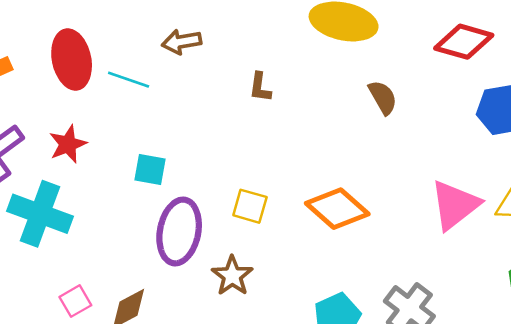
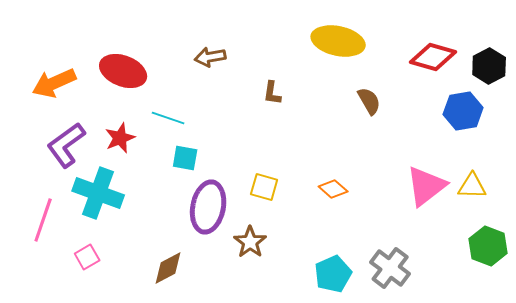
red ellipse: (72, 59) -> (123, 71), turned -57
cyan line: (129, 80) -> (168, 118), moved
orange diamond: (337, 209) -> (333, 189), size x0.6
pink square: (75, 301) -> (87, 257), moved

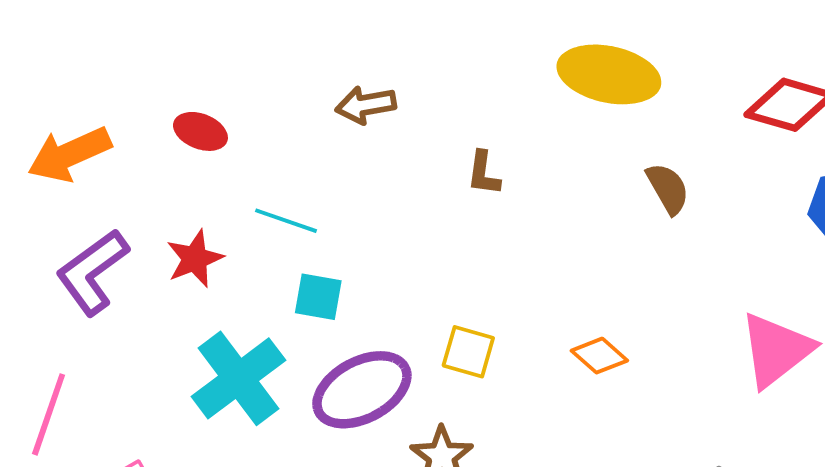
red ellipse: (123, 71) -> (200, 131), size x0.6
cyan cross: (98, 193) -> (238, 378), moved, turned 33
purple ellipse: (208, 207) -> (362, 390), turned 51

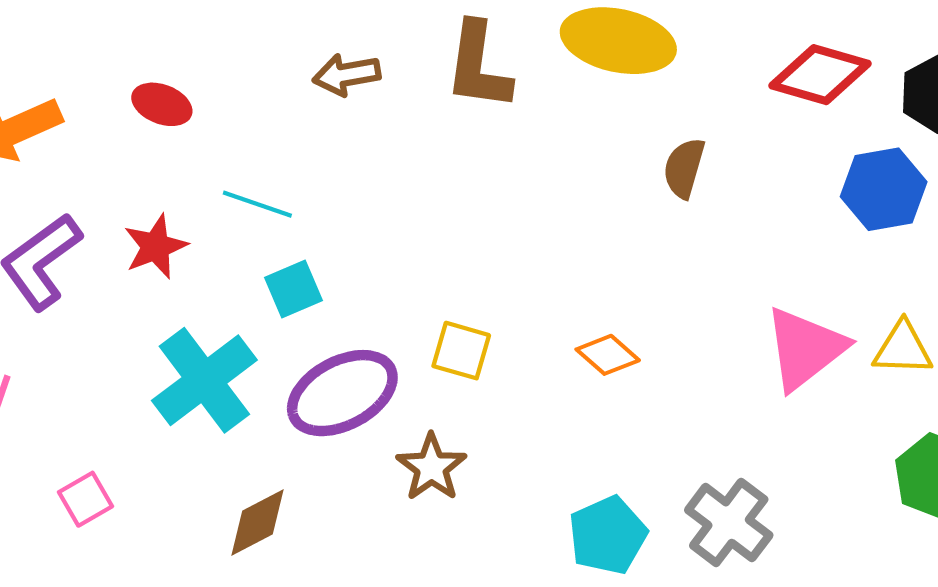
brown L-shape: (484, 173) -> (478, 66), moved, size x1.8
brown semicircle: (668, 188) -> (684, 168), turned -134
cyan square: (318, 297) -> (294, 289), turned -33

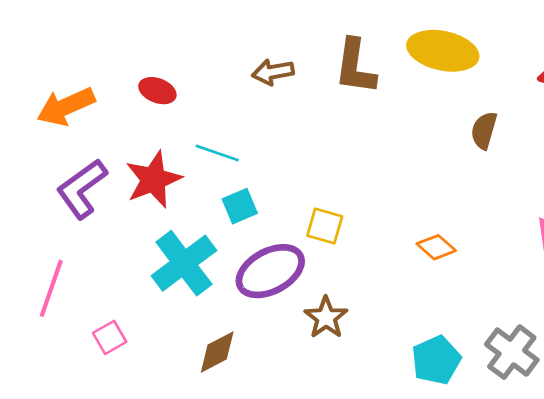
red star: (156, 247) -> (153, 180), size x1.4
yellow square: (461, 351) -> (325, 226), moved

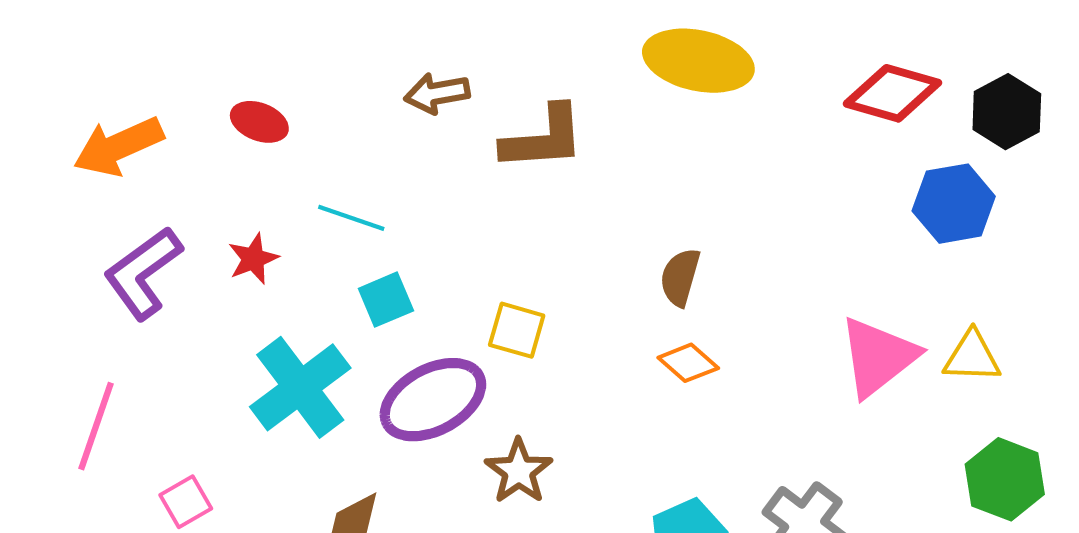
brown L-shape: (355, 67) -> (543, 138), moved, turned -102
brown semicircle: (484, 130) -> (680, 277), moved
red star: (153, 180) -> (253, 259), size x0.6

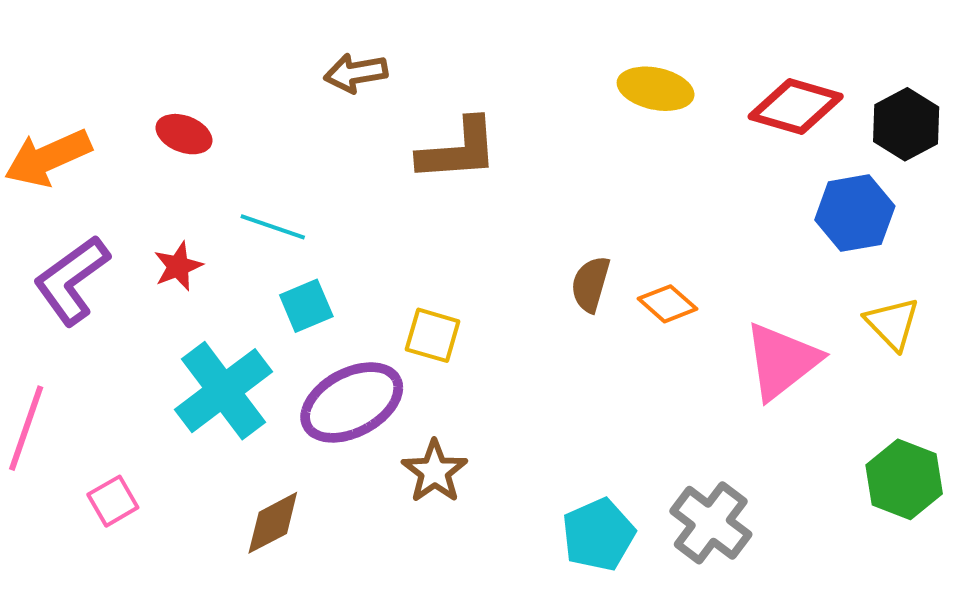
yellow ellipse: (698, 61) -> (656, 89), moved, size x0.7
brown arrow: (437, 93) -> (356, 73), moved
yellow triangle: (972, 357) -> (892, 324), moved, turned 44
orange diamond: (688, 363) -> (667, 304), moved

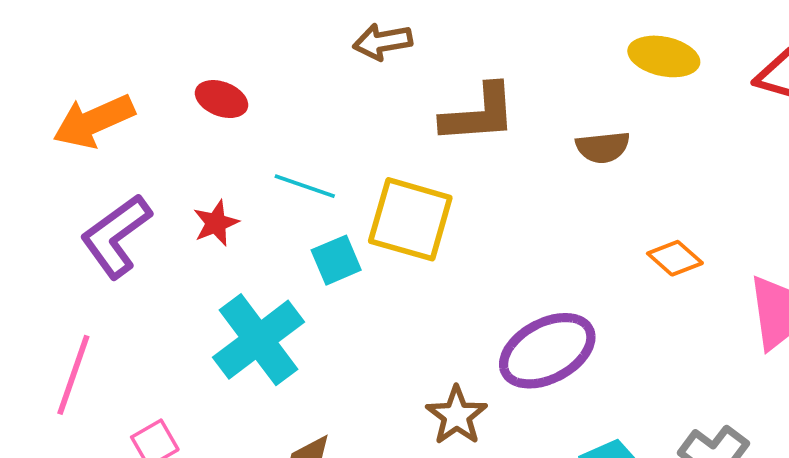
brown semicircle: (590, 284) -> (603, 147), moved, turned -112
yellow square: (433, 335) -> (410, 219), moved, size x1.6
purple ellipse: (352, 402) -> (547, 351), moved

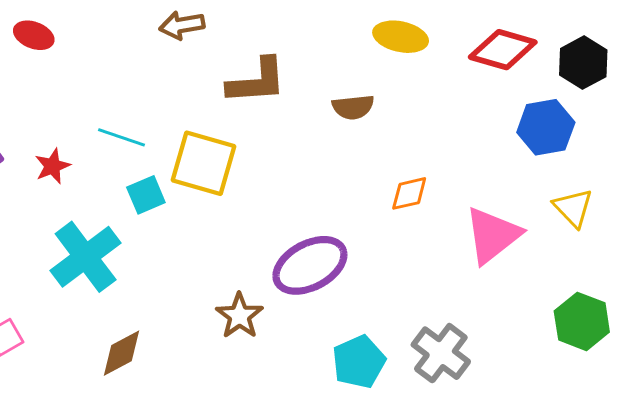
red ellipse: (221, 99) -> (34, 35), moved
orange diamond: (675, 258) -> (409, 193), turned -54

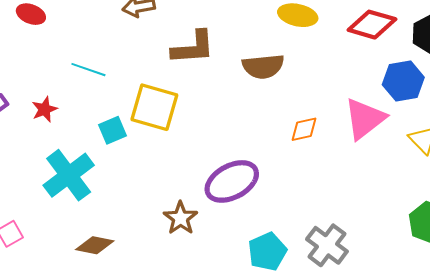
brown semicircle: (353, 107) -> (263, 66), size x1.4
cyan line: (121, 137) -> (88, 70), moved
pink triangle: (493, 235) -> (365, 119), moved
brown diamond: (121, 353) -> (95, 245), turned 39

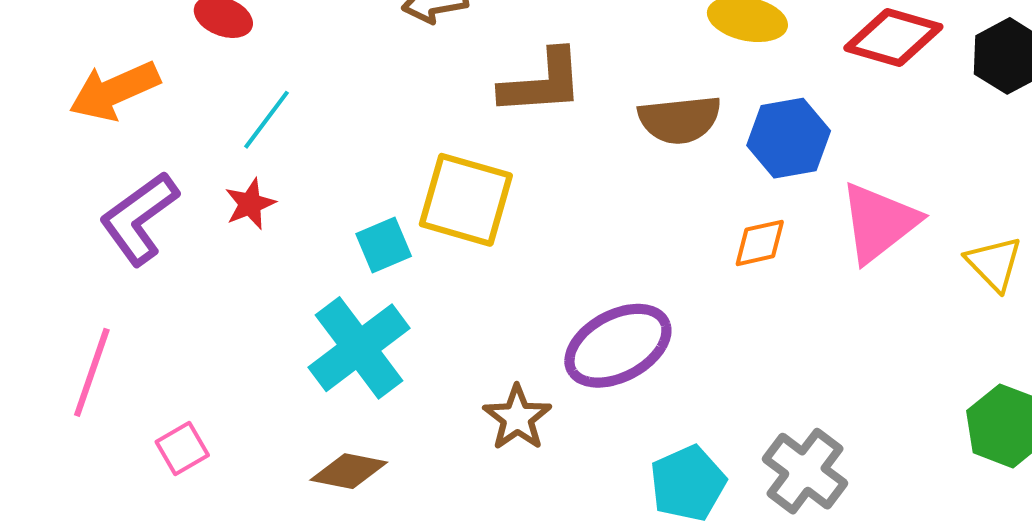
cyan line: (88, 70) -> (267, 120), moved, turned -72
blue hexagon: (403, 81) -> (789, 138), moved
cyan cross: (69, 175) -> (359, 348), moved

